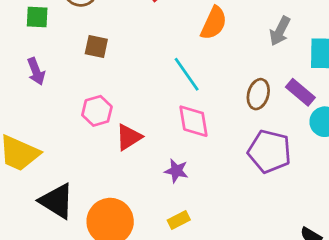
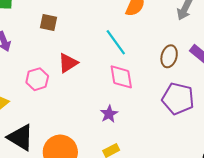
pink hexagon: (97, 111) -> (37, 79), moved
red triangle: (129, 137) -> (68, 63), moved
purple star: (176, 171) -> (109, 114), turned 30

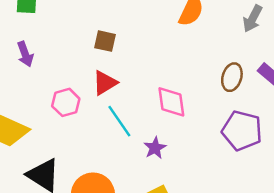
brown square: (49, 22) -> (105, 41), moved
cyan line: (116, 42) -> (119, 121), moved

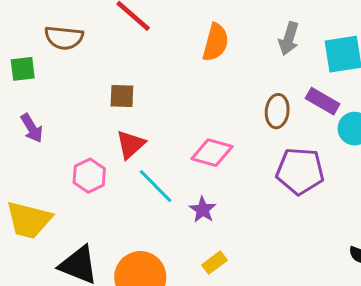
pink diamond: (171, 102) -> (212, 153), turned -56

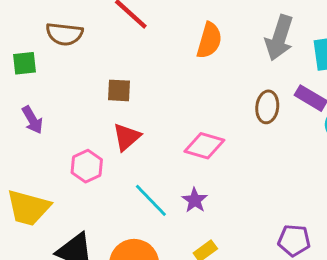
gray arrow: (289, 39) -> (279, 38), size x1.4
purple pentagon: (300, 171) -> (294, 240), moved, size x0.7
cyan line: (156, 186) -> (151, 200), moved

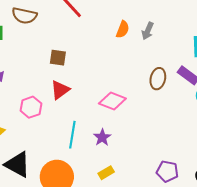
gray arrow: (279, 38) -> (148, 31), moved, size x0.6
orange semicircle: (209, 40) -> (123, 29), size x0.7
cyan line: (151, 200) -> (72, 135), turned 48

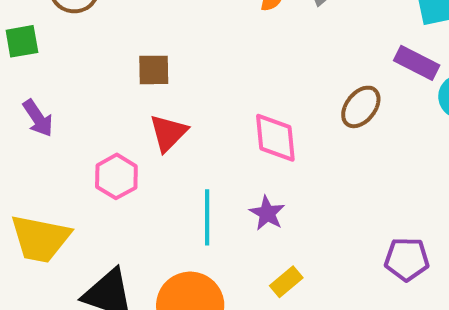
brown ellipse: (158, 79) -> (361, 107), moved, turned 35
pink diamond: (112, 101) -> (275, 138), turned 72

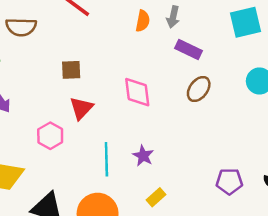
purple rectangle: (417, 63) -> (189, 50), moved
pink diamond: (275, 138) -> (137, 92), moved

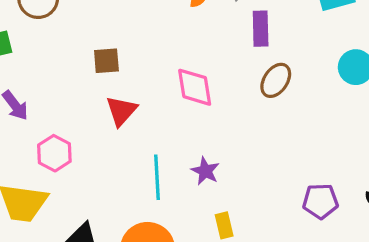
purple rectangle: (189, 50) -> (261, 29), turned 65
pink hexagon: (50, 136) -> (54, 153), moved
yellow rectangle: (156, 197) -> (224, 225), turned -60

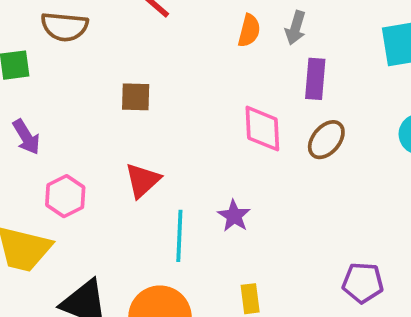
pink diamond: (195, 87) -> (262, 129), moved
red triangle: (121, 111) -> (143, 180), moved
purple star: (205, 171) -> (234, 216), moved

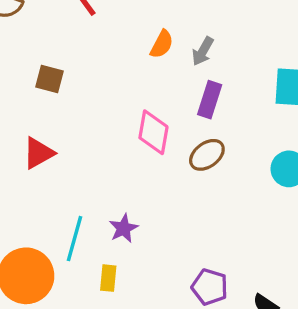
purple star: (234, 216) -> (124, 228), moved
cyan line: (179, 236) -> (75, 239), moved

